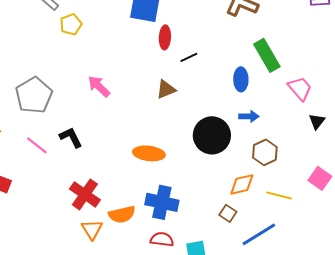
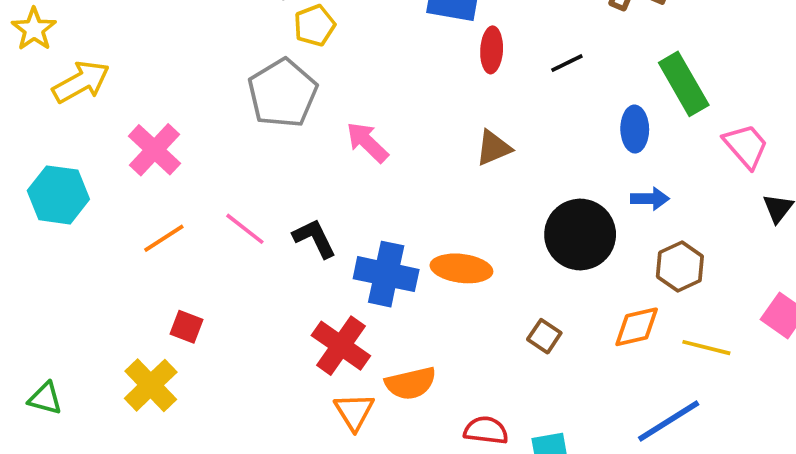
black line: (189, 57) -> (567, 63), moved
gray pentagon: (34, 95) -> (283, 93), moved
pink line: (37, 145) -> (245, 229), moved
blue cross: (162, 202) -> (386, 274), moved
brown square: (228, 213) -> (544, 336), moved

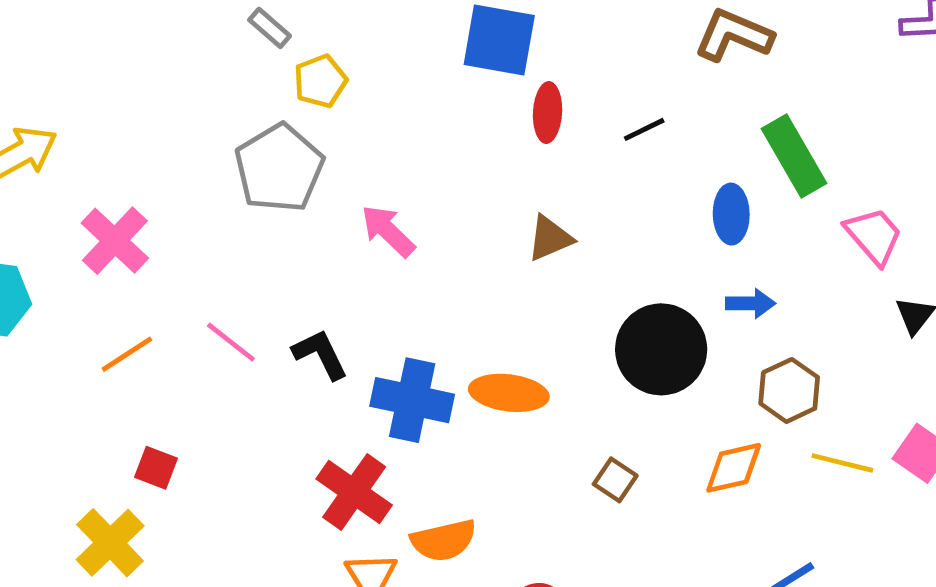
yellow line: (706, 348) -> (842, 463), moved

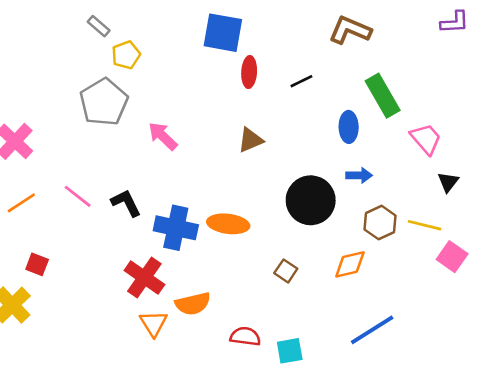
yellow line: (842, 463) -> (425, 225), moved

